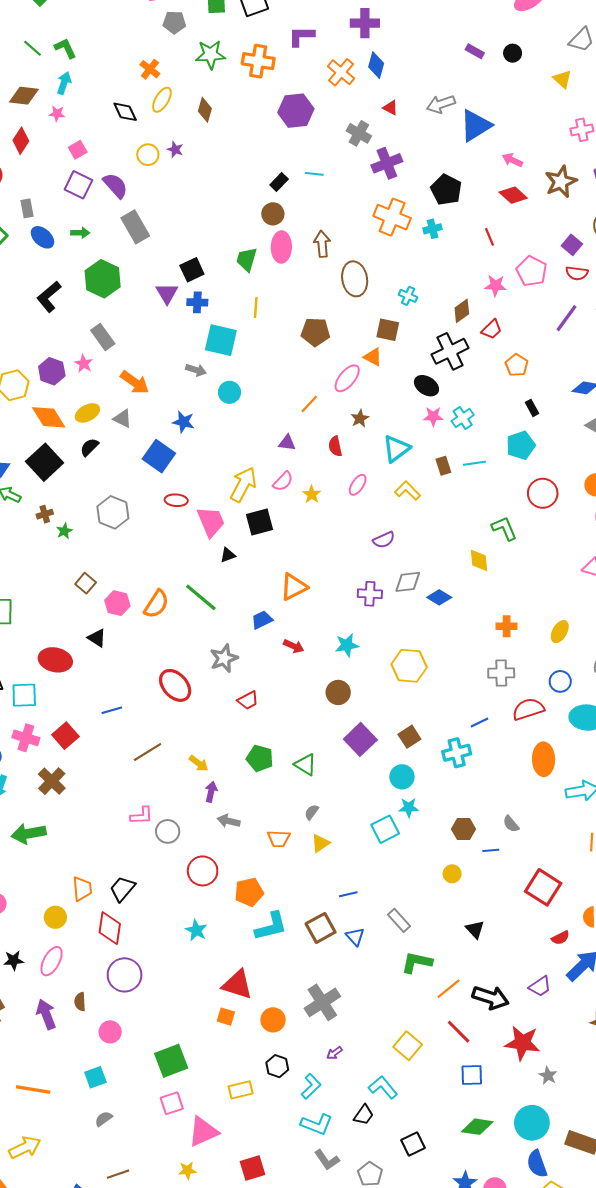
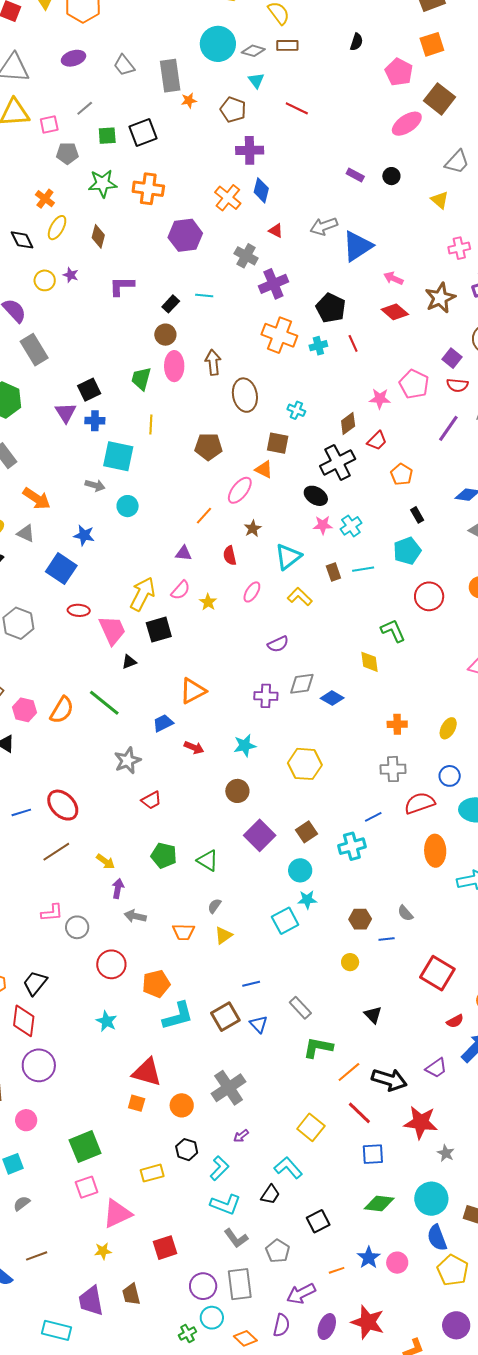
purple L-shape: (301, 36) -> (122, 286), moved
red line: (490, 237) -> (353, 343), moved
red ellipse: (175, 685) -> (63, 805), moved

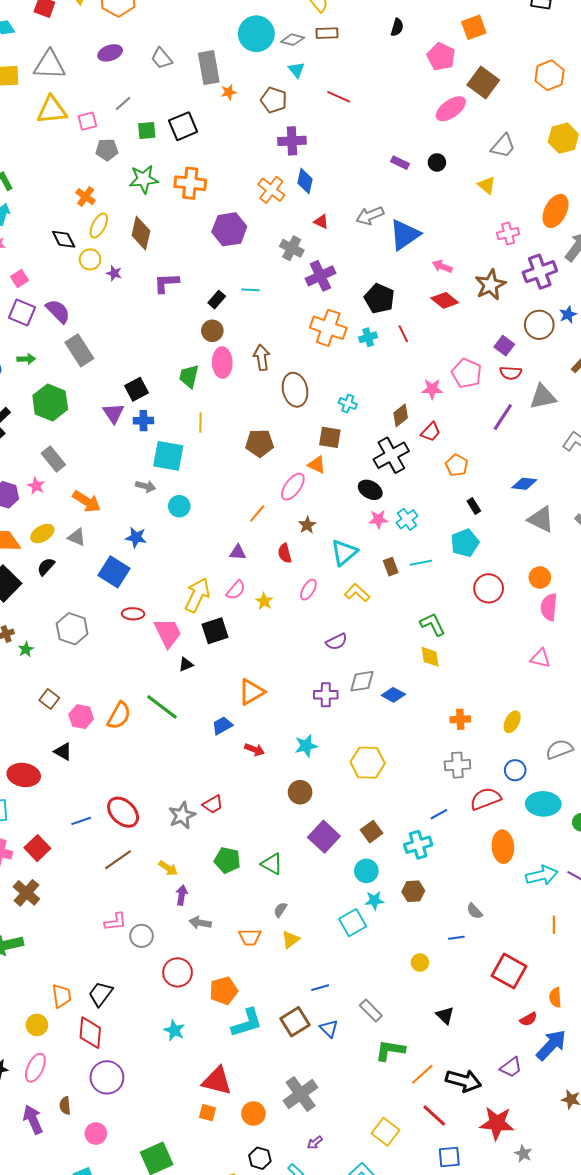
brown diamond: (98, 236) -> (141, 233), size x1.4
yellow circle: (45, 280) -> (90, 259), moved
green L-shape: (393, 631) -> (433, 624), moved
gray star: (128, 761) -> (182, 815), moved
brown hexagon: (360, 919) -> (413, 891), moved

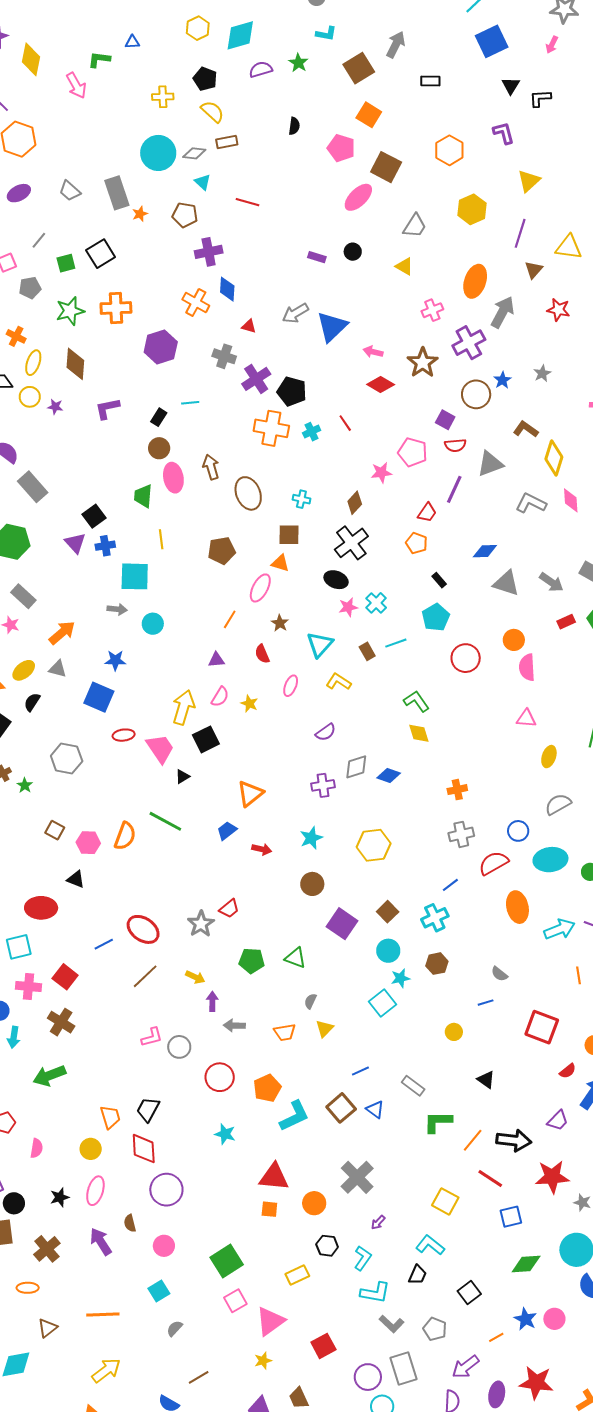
orange square: (474, 27) -> (369, 115), turned -30
black pentagon: (379, 299) -> (292, 391), moved
red trapezoid: (431, 432) -> (427, 513), moved
orange arrow: (87, 501) -> (62, 633), turned -64
yellow ellipse: (512, 722) -> (549, 757), moved

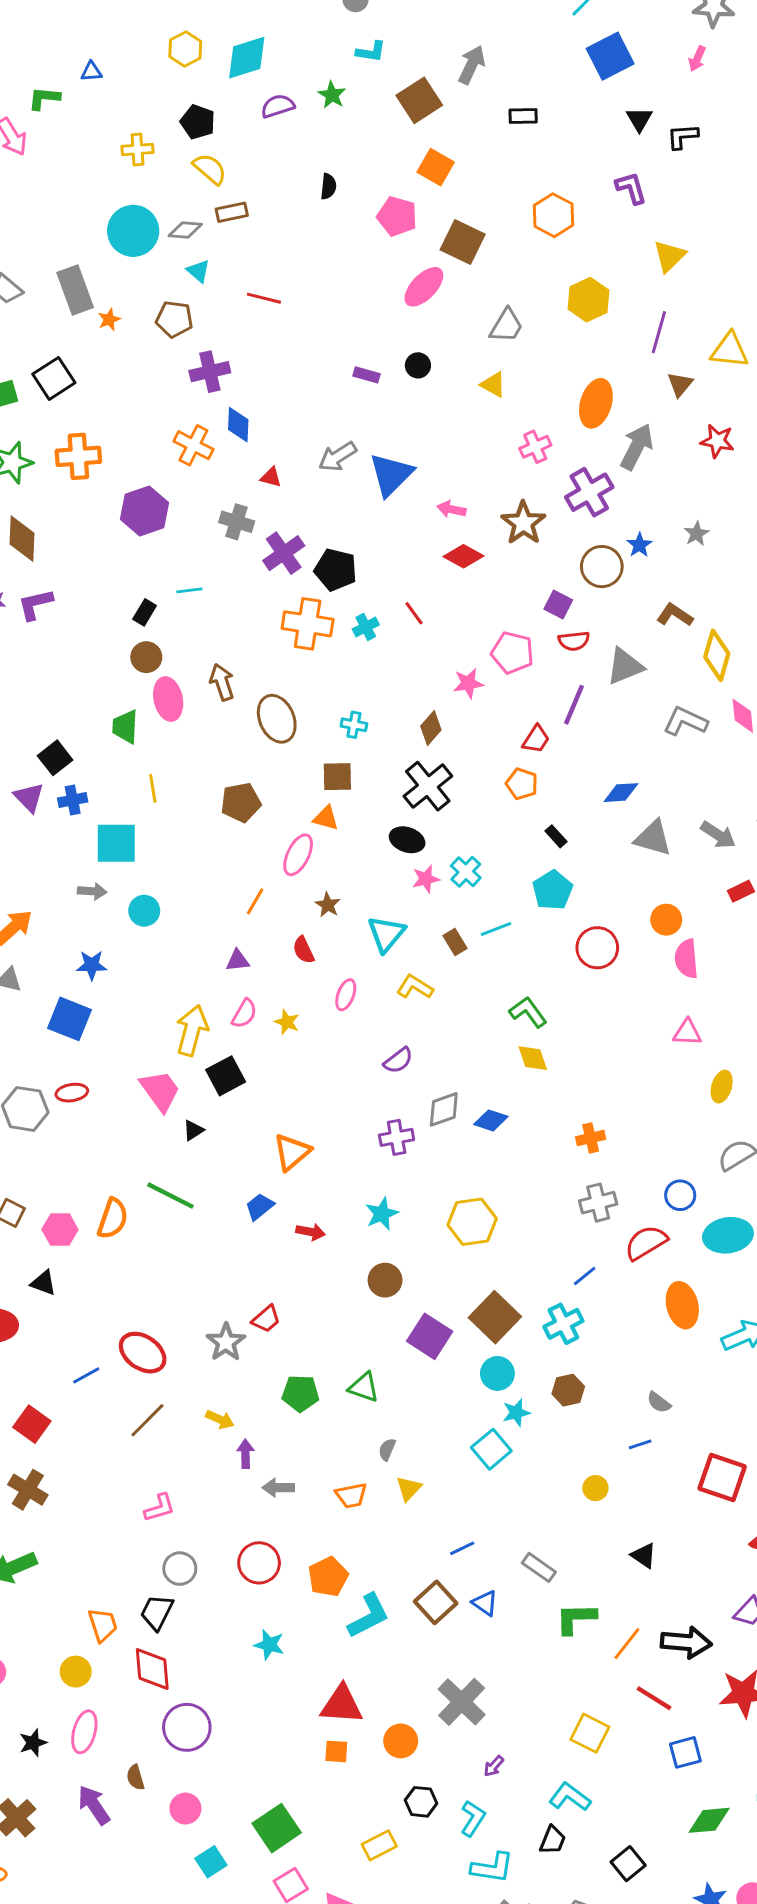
purple L-shape: (107, 408) -> (35, 604), moved
red ellipse: (124, 735) -> (72, 1093), moved
brown square: (388, 912) -> (495, 1317), size x1.6
gray circle: (179, 1047) -> (180, 1569), moved
cyan square: (159, 1291) -> (211, 1862), moved

